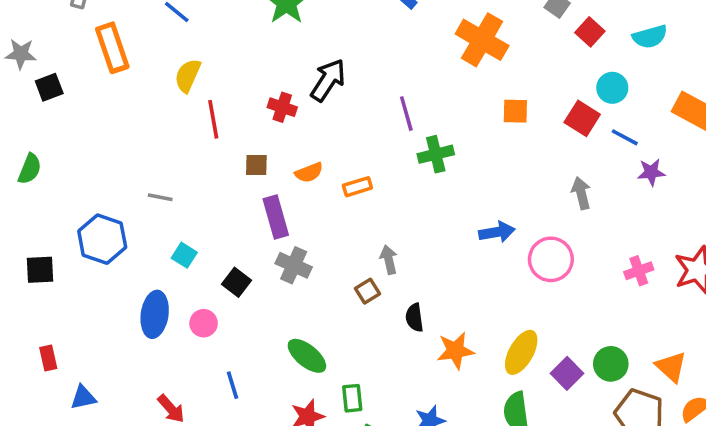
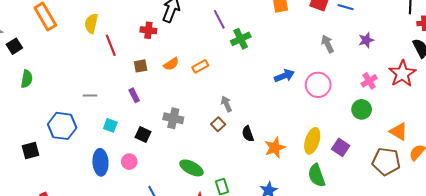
green semicircle: (30, 169) -> (27, 79), moved
purple star: (651, 172) -> (366, 40), moved
purple rectangle: (276, 217) -> (134, 95), moved, size x0.6
green circle: (611, 364) -> (362, 109), moved

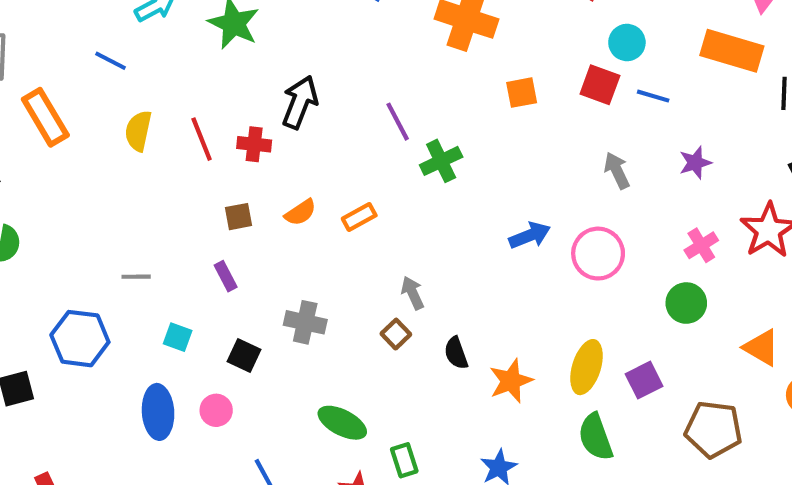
red line: (111, 45) -> (202, 139), moved
purple square: (341, 147) -> (644, 380), turned 30
brown pentagon: (386, 162) -> (713, 429), moved

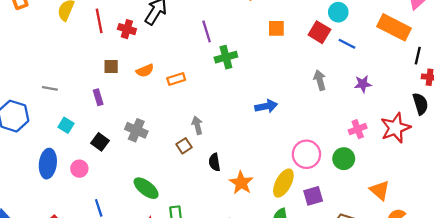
pink circle: (598, 254) -> (306, 154), moved
orange star: (511, 381) -> (241, 183), turned -30

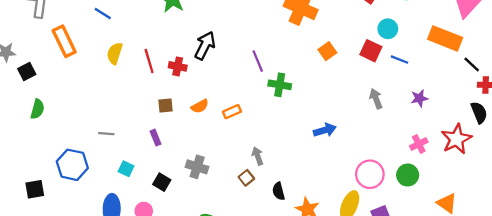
orange square: (276, 28) -> (327, 51), turned -30
black line: (418, 56) -> (472, 64), turned -54
green cross: (226, 57) -> (280, 85), turned 30

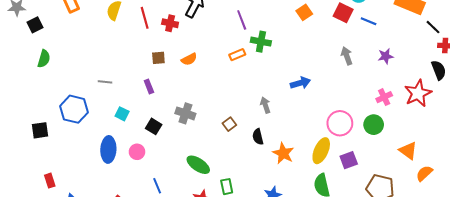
orange rectangle: (232, 112) -> (237, 55), moved
gray arrow: (258, 156) -> (265, 105), moved

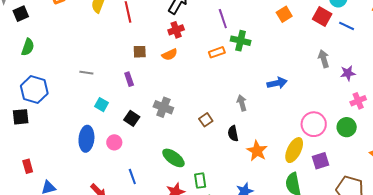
red cross: (170, 23) -> (176, 30), moved, turned -35
purple star: (386, 56) -> (348, 73), moved
blue hexagon: (74, 109) -> (34, 90), moved

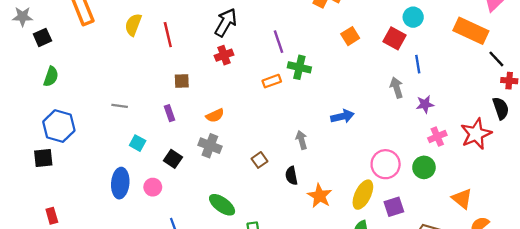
blue line: (347, 26) -> (418, 64), moved, turned 56
orange semicircle: (170, 55) -> (215, 116), moved

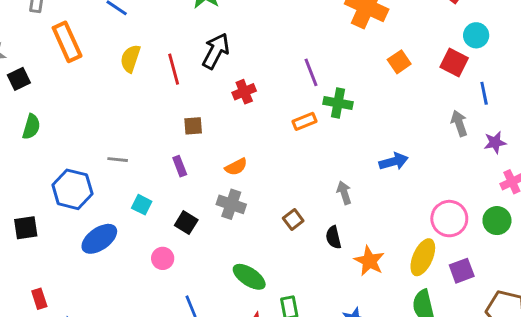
black arrow: (226, 23) -> (216, 51), moved
blue hexagon: (59, 126) -> (72, 189), moved
blue ellipse: (120, 183) -> (99, 239), moved, turned 52

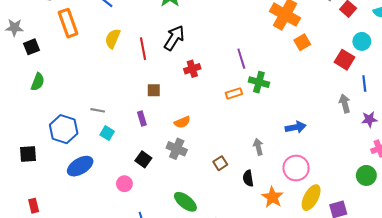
orange square: (399, 62) -> (302, 42), moved
cyan square: (142, 205) -> (107, 133), moved
pink circle: (449, 219) -> (296, 168), moved

